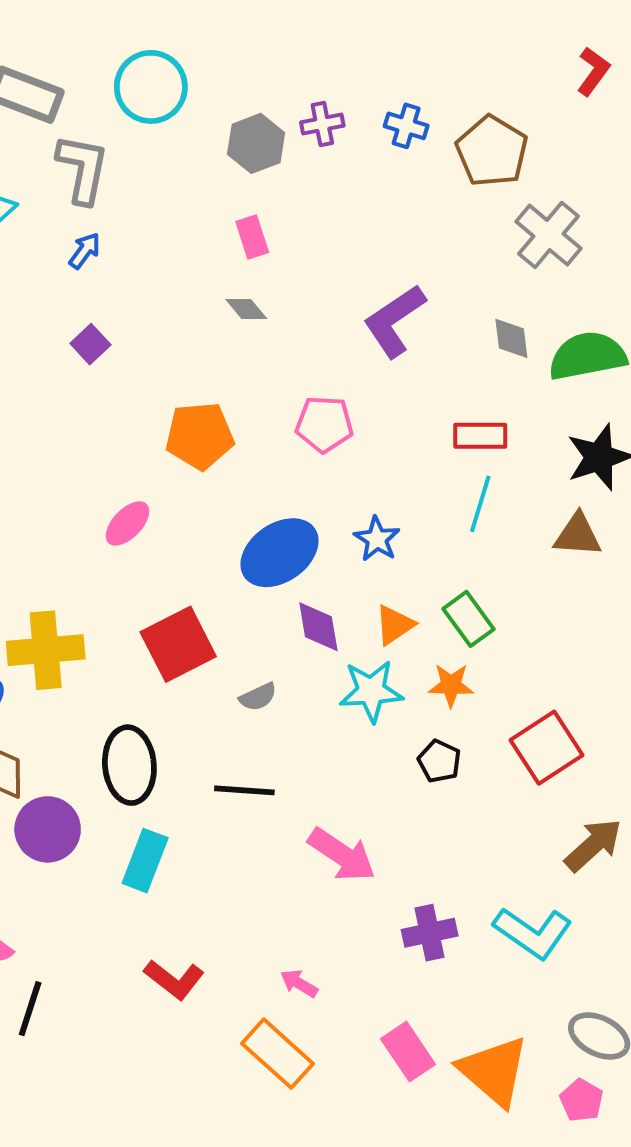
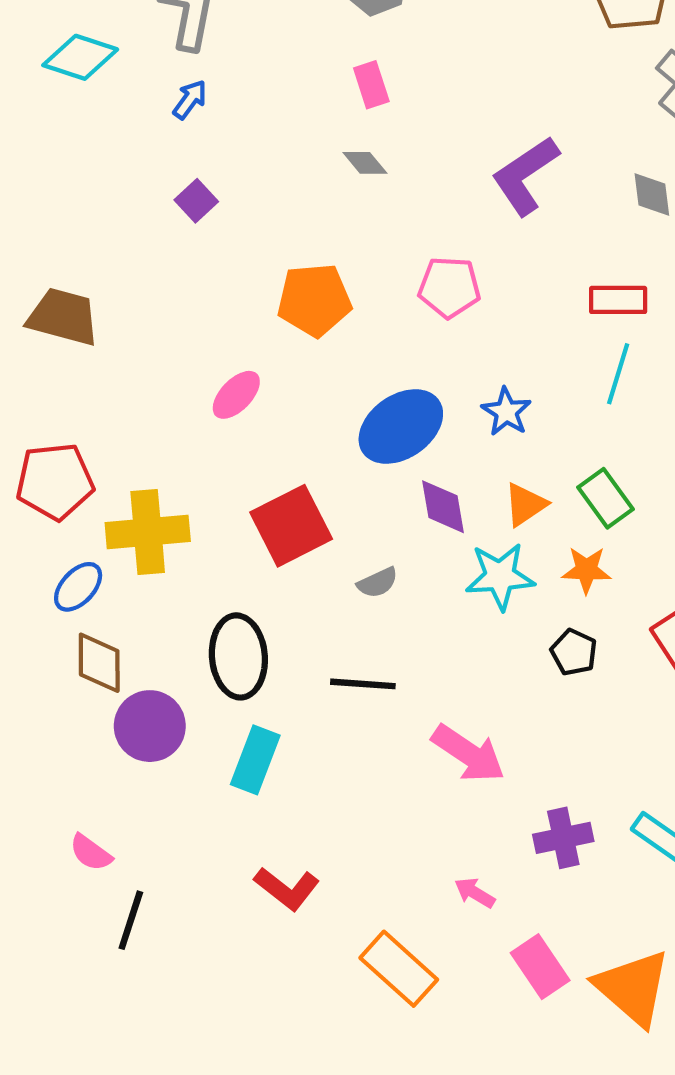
pink arrow: (299, 983) -> (475, 893), moved

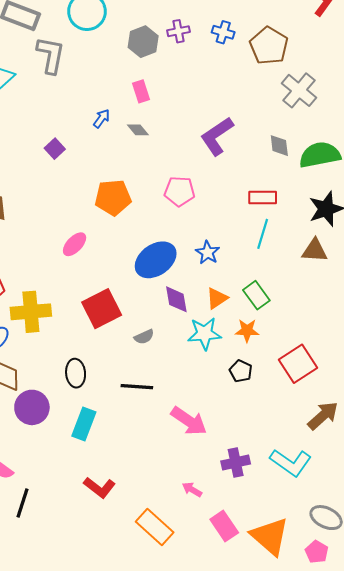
blue arrow: (190, 100) -> (102, 118), moved
black ellipse: (238, 656) -> (76, 373), size x0.7

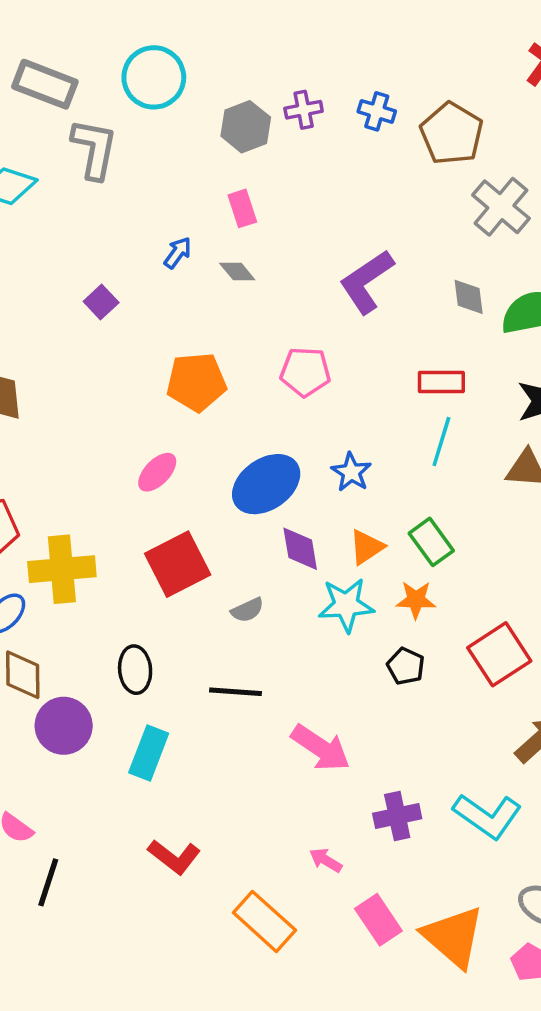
pink ellipse: (75, 244) -> (157, 472), moved

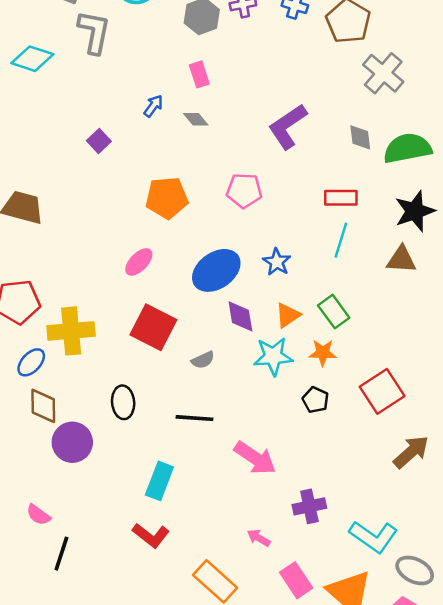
red square: (178, 564) -> (153, 327), turned -36
cyan rectangle: (149, 753) -> (159, 481), moved
cyan L-shape: (487, 816) -> (374, 537), moved

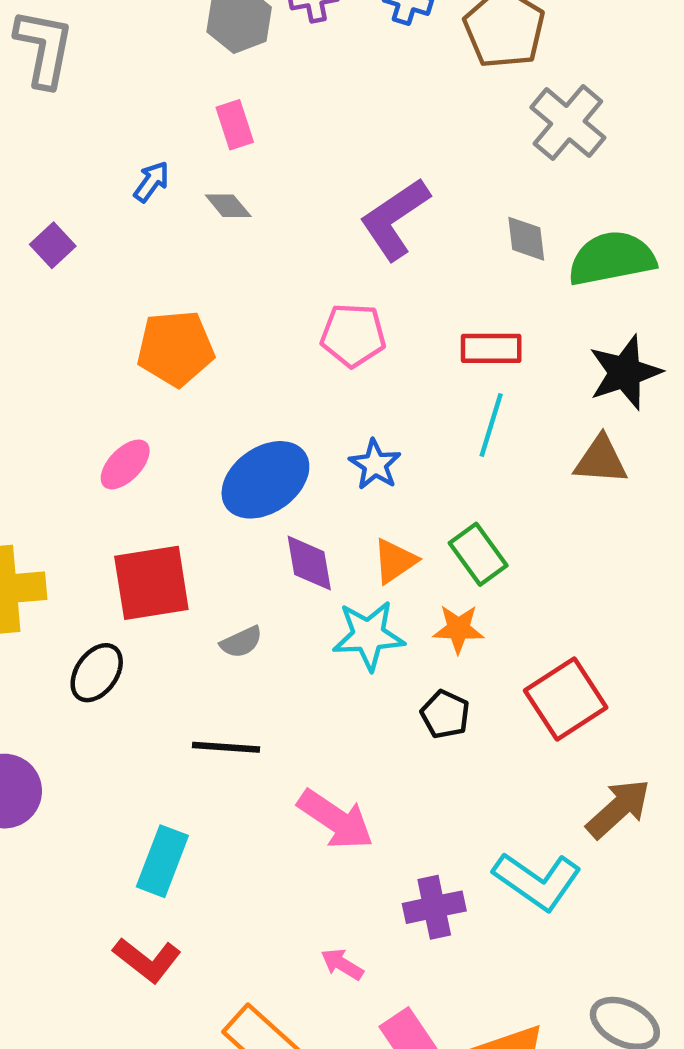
pink pentagon: (244, 191) -> (353, 335), moved
red square: (153, 327) -> (151, 583), turned -36
black ellipse: (123, 402) -> (97, 673), moved, turned 40
cyan L-shape: (374, 537) -> (537, 881), moved

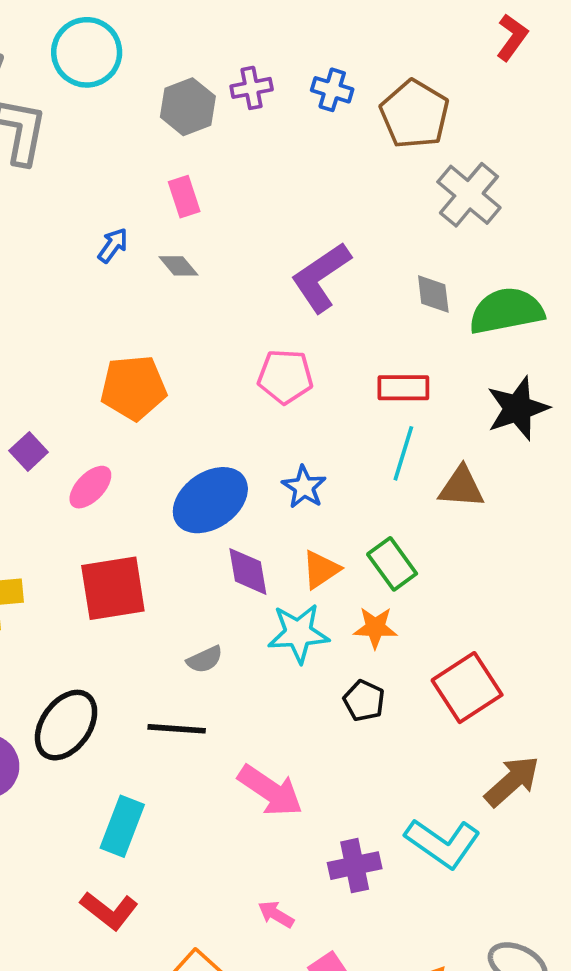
purple square: (53, 245) -> (29, 451), moved
brown triangle: (601, 460) -> (461, 487), moved
gray semicircle: (241, 642) -> (205, 659), moved
black ellipse: (97, 673) -> (66, 725), moved, size x1.4

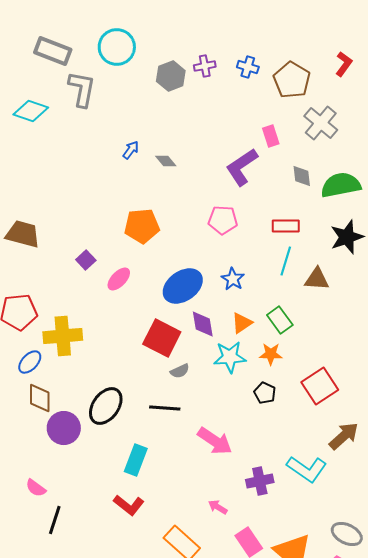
red L-shape: (512, 37) -> (344, 64), moved
pink rectangle: (184, 197) -> (271, 136), moved
red square: (113, 588) -> (162, 338), moved, turned 36

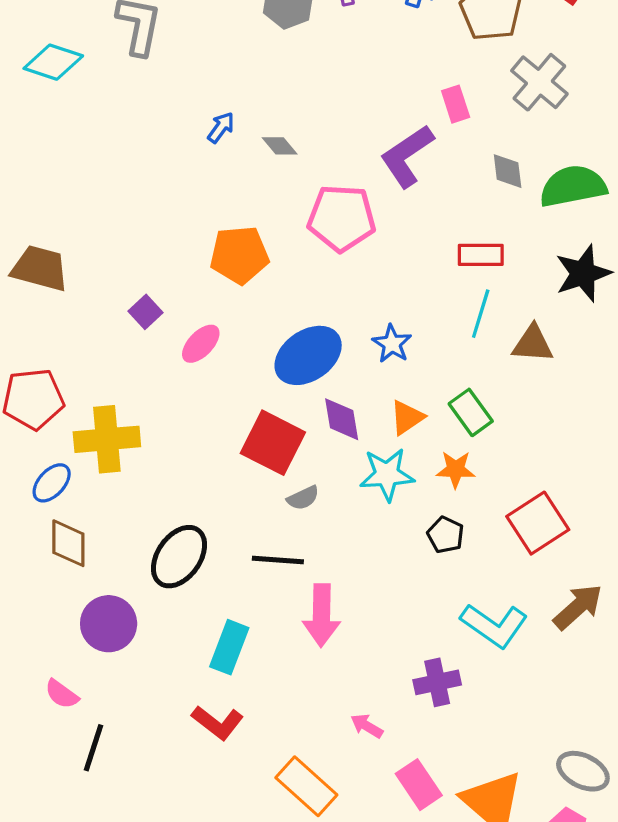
pink pentagon: (223, 220) -> (342, 218), moved, size x1.4
purple circle: (64, 428) -> (109, 624), moved
pink arrow: (215, 441) -> (321, 615), moved, turned 57
cyan L-shape: (307, 469) -> (494, 625), moved

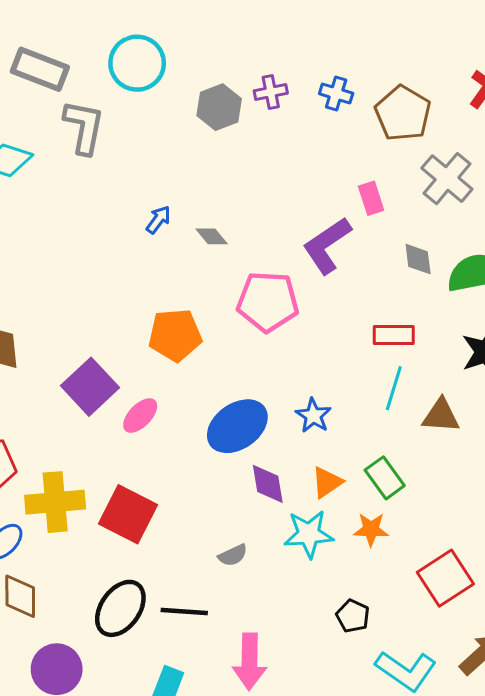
purple square: (145, 312) -> (90, 387), size x1.8
red square: (273, 443) -> (128, 514), moved
black pentagon: (446, 535) -> (353, 616), moved
black line: (278, 560) -> (184, 611), moved

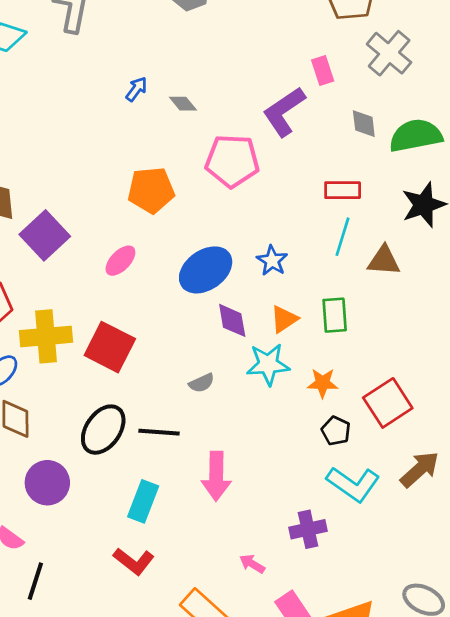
purple square: (90, 387) -> (45, 235), moved
green rectangle: (385, 478) -> (335, 315), turned 32
orange star: (371, 529) -> (323, 383), moved
black pentagon: (353, 616) -> (336, 431), moved

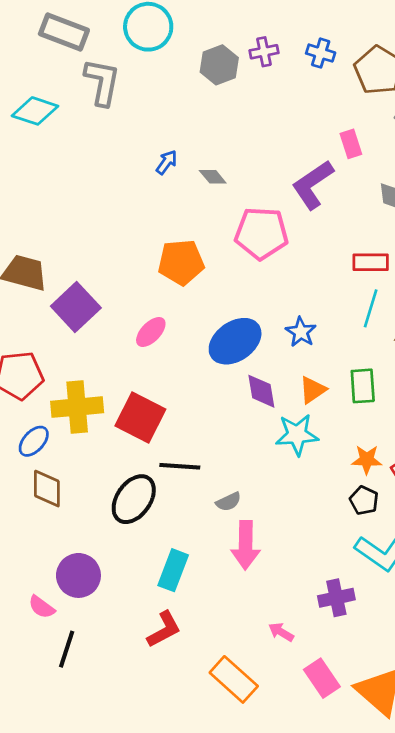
gray semicircle: (202, 383) -> (228, 502), moved
orange star: (323, 383) -> (367, 460), moved
black line: (159, 432) -> (180, 466), moved
purple circle: (47, 483) -> (78, 575), moved
red L-shape: (134, 561) -> (164, 629), turned -66

